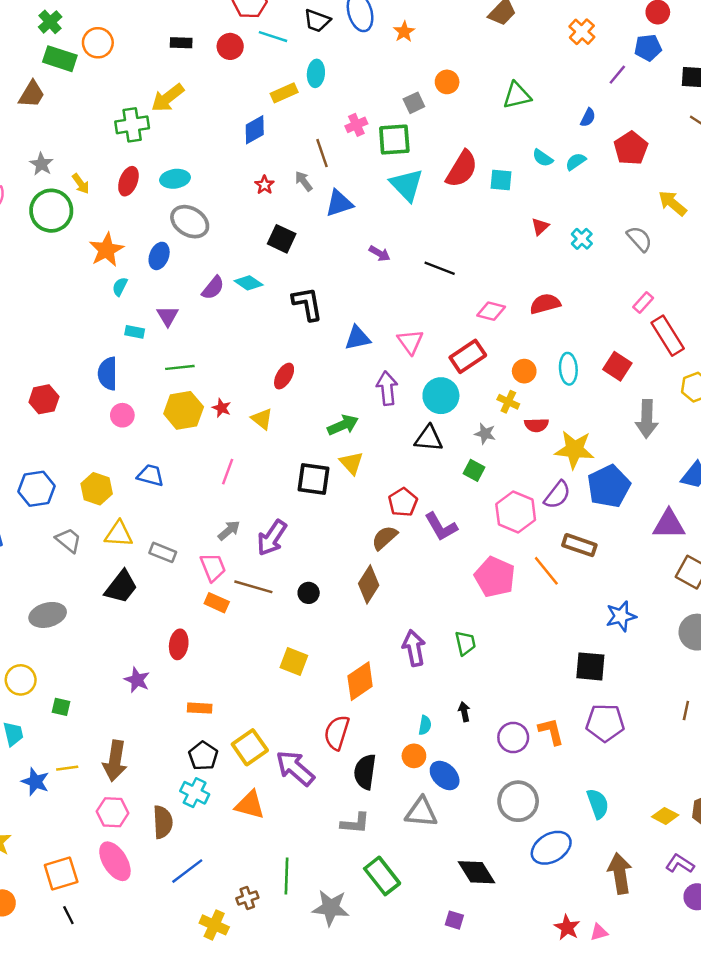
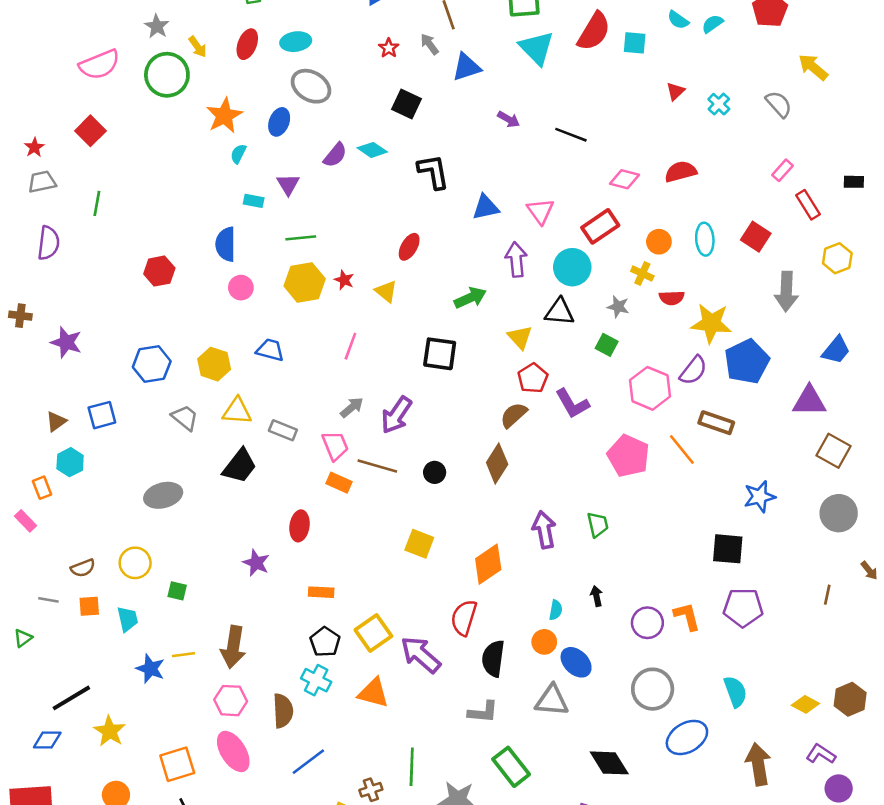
red rectangle: (668, 336) -> (808, 205), size x0.7
yellow triangle: (351, 463) -> (520, 337), moved

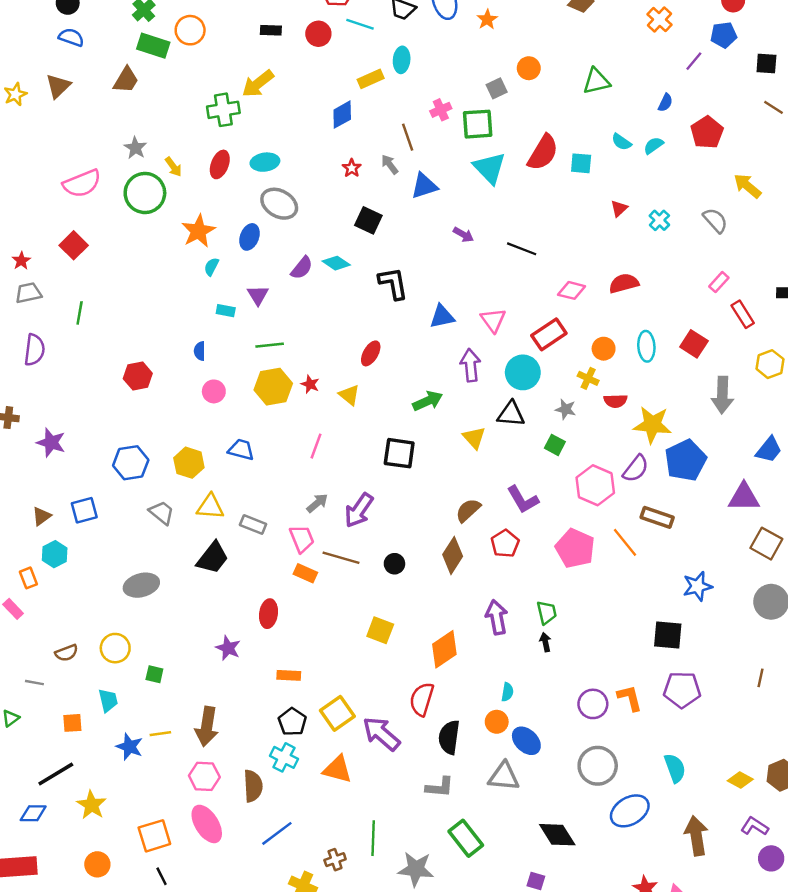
blue semicircle: (226, 244) -> (200, 351), size x0.6
red pentagon: (533, 378) -> (505, 544), moved
black arrow: (596, 596) -> (545, 642), moved
orange square: (89, 606) -> (72, 723), moved

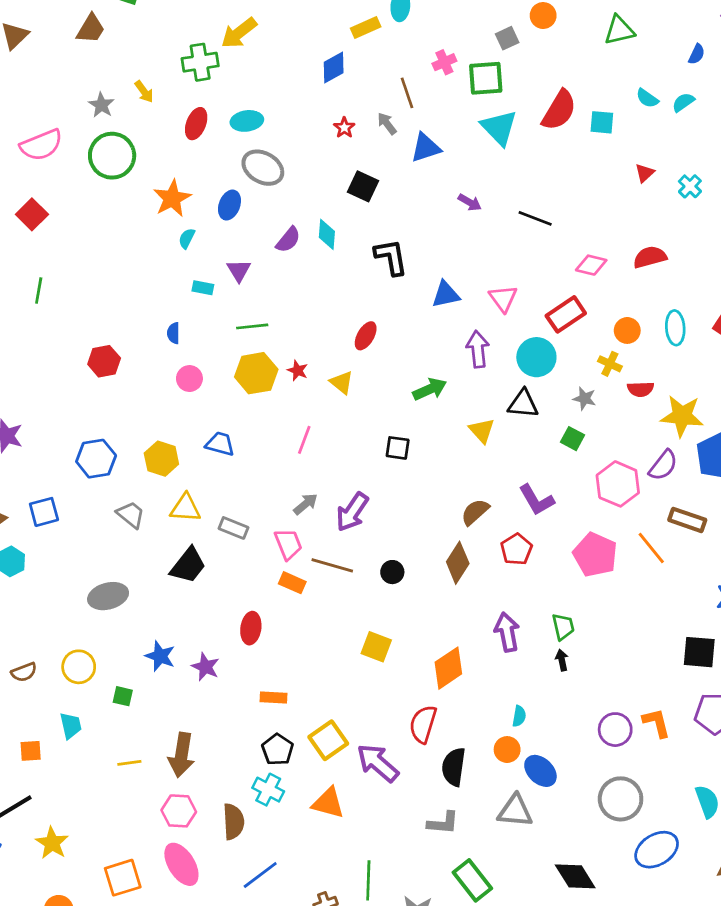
yellow arrow: (173, 167) -> (144, 92), moved
cyan diamond: (336, 263) -> (327, 234), turned 60
black square: (399, 453) -> (398, 448), size x0.7
blue star: (129, 747) -> (160, 656), moved

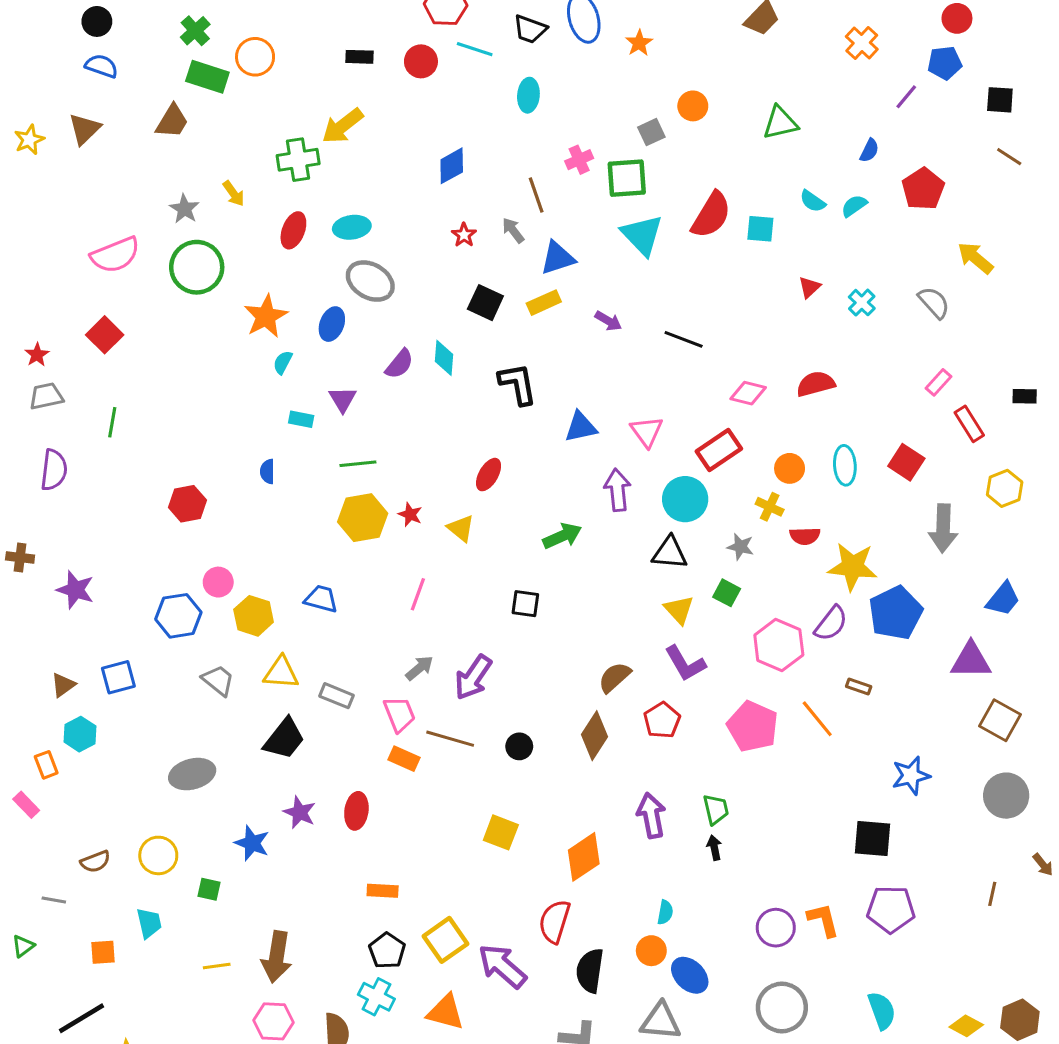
yellow rectangle: (366, 28) -> (544, 303), moved
pink circle: (189, 379) -> (218, 582), moved
yellow triangle: (482, 431) -> (679, 610), moved
brown rectangle: (687, 520) -> (859, 686), size x0.6
purple star: (205, 667) -> (300, 812), moved

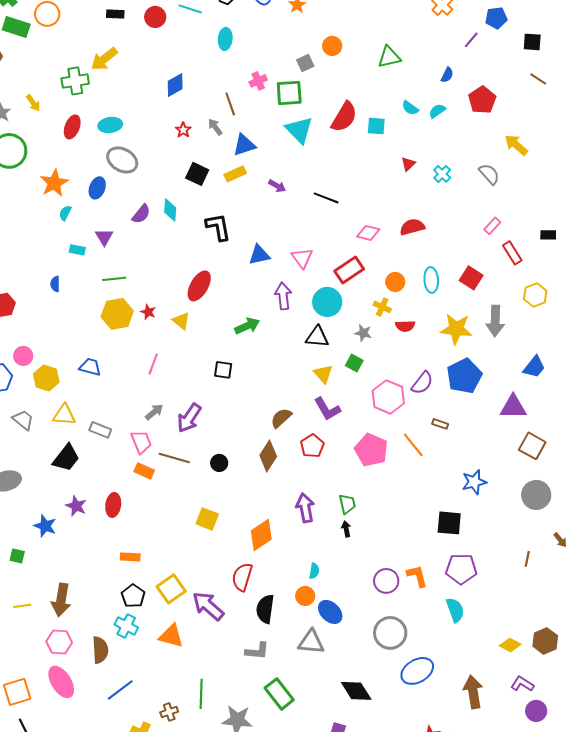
red ellipse: (489, 475) -> (199, 286), size x1.4
yellow star: (853, 567) -> (456, 329), moved
cyan semicircle: (882, 1011) -> (455, 610), moved

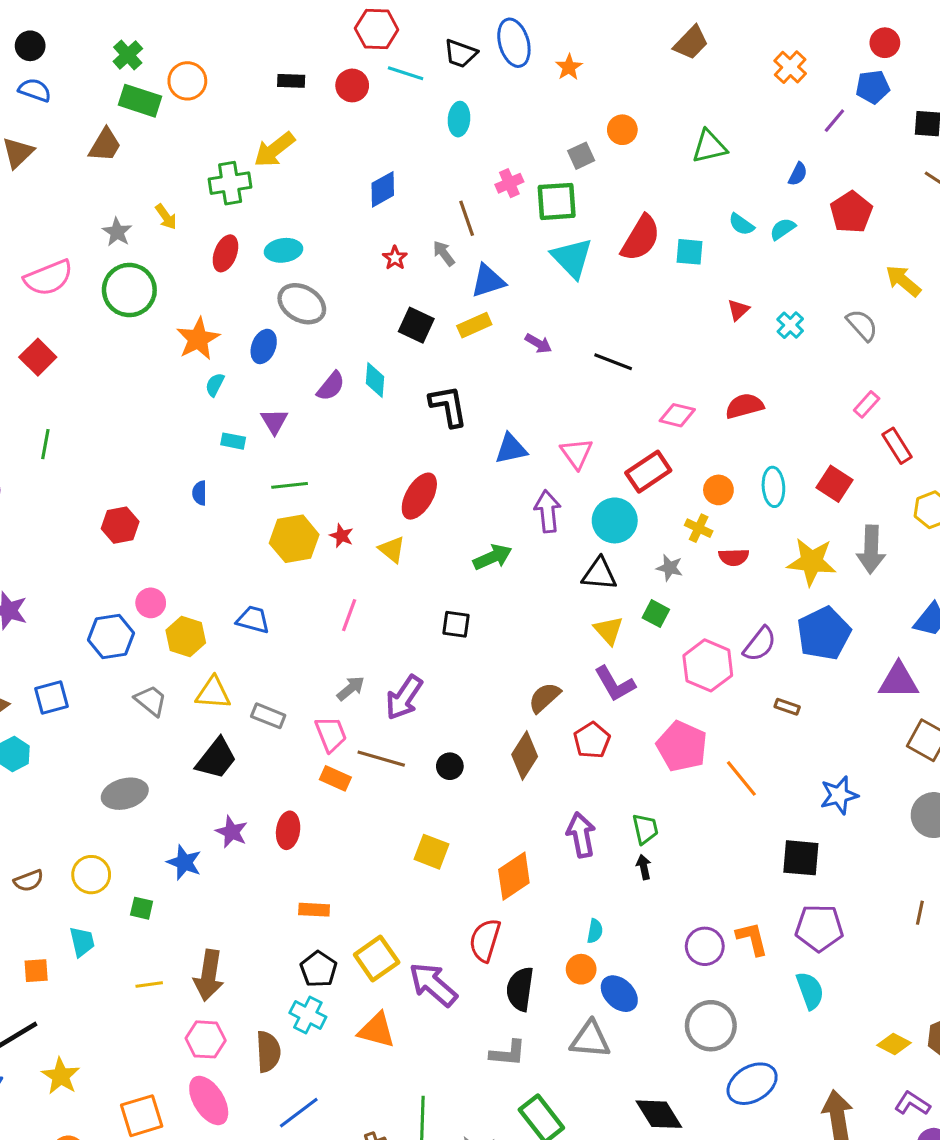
orange line: (413, 445) -> (741, 778), moved

